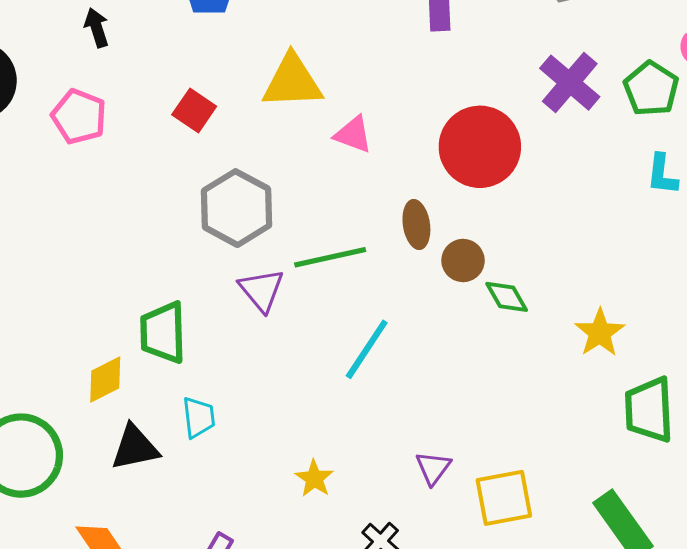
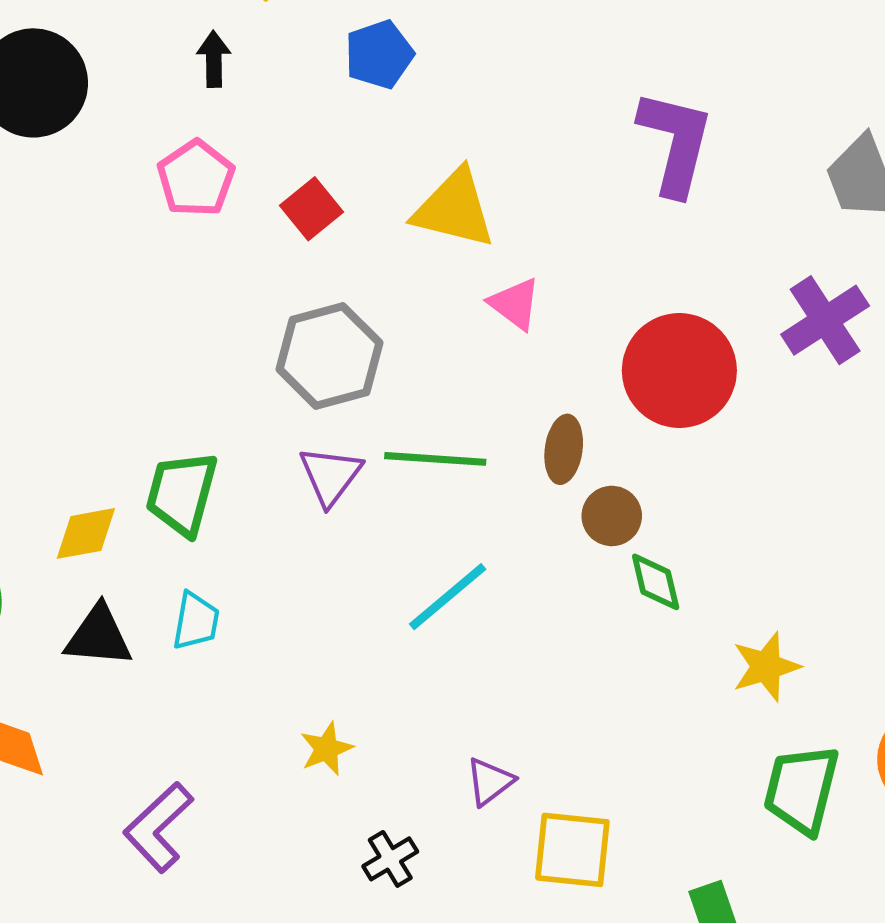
pink pentagon: (79, 117) -> (196, 178), moved

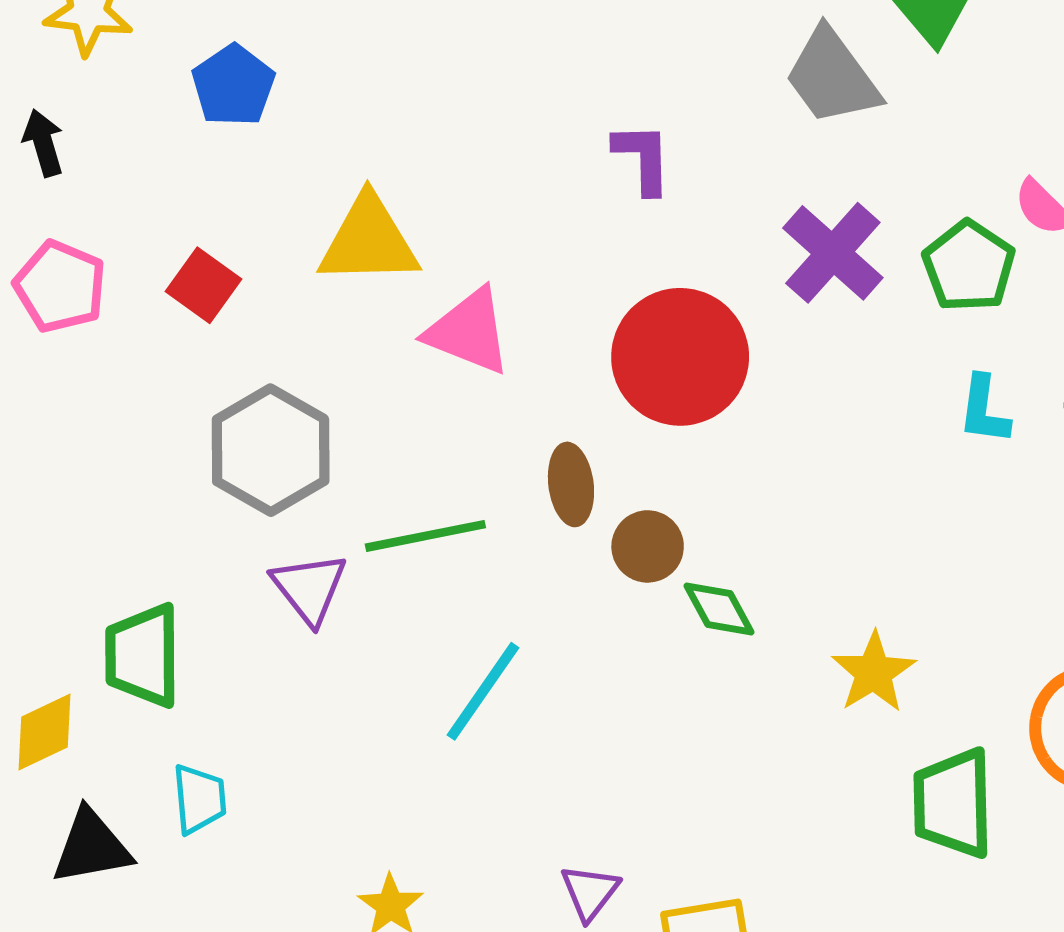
purple L-shape: (675, 143) -> (643, 158), moved, size x0.6
pink triangle: (515, 304) -> (469, 332), size x1.4

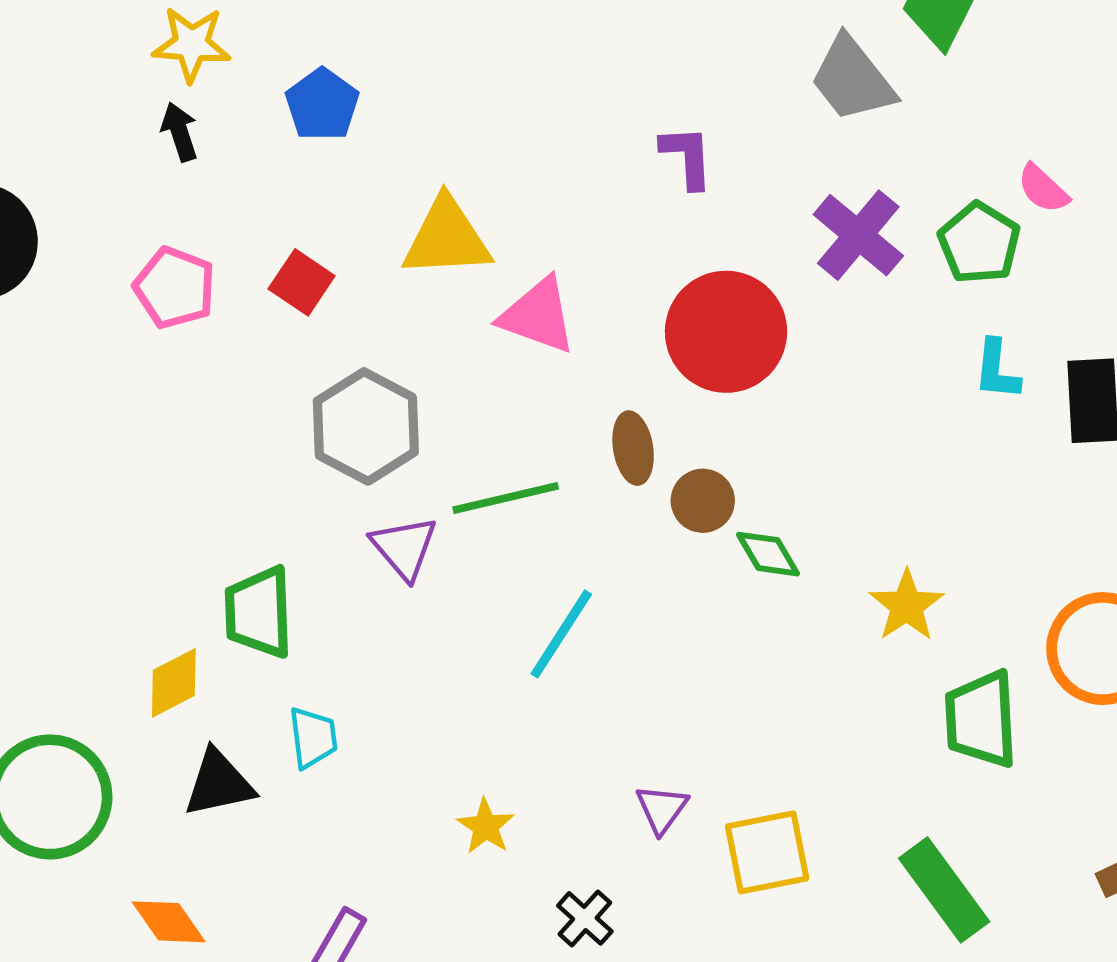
black arrow: (43, 143) -> (180, 132), moved

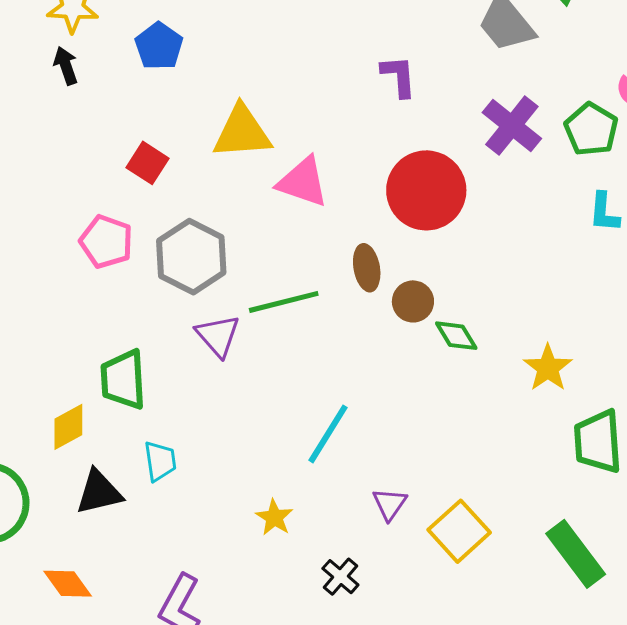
pink pentagon: (175, 288) -> (106, 242), moved
cyan line: (561, 634) -> (328, 434), moved
yellow square: (767, 852) -> (459, 531), turned -30

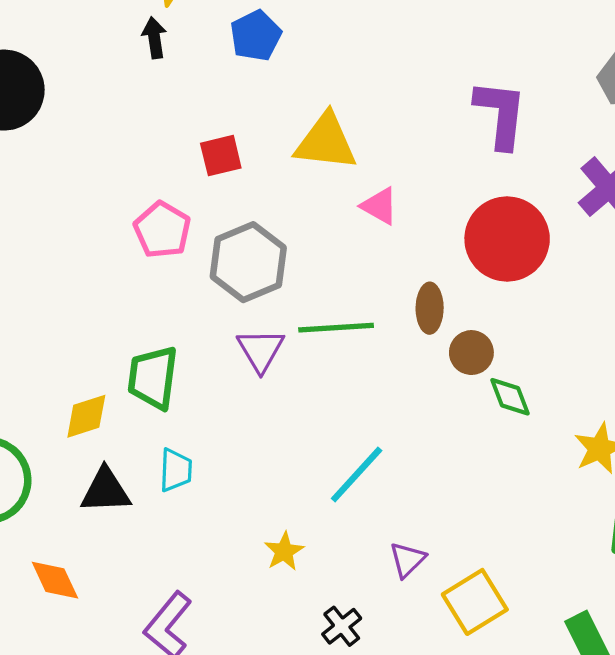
purple L-shape: (399, 76) -> (501, 114), size x1.5
red square: (147, 163) -> (221, 156), turned 33
pink triangle: (303, 182) -> (380, 206), size x0.7

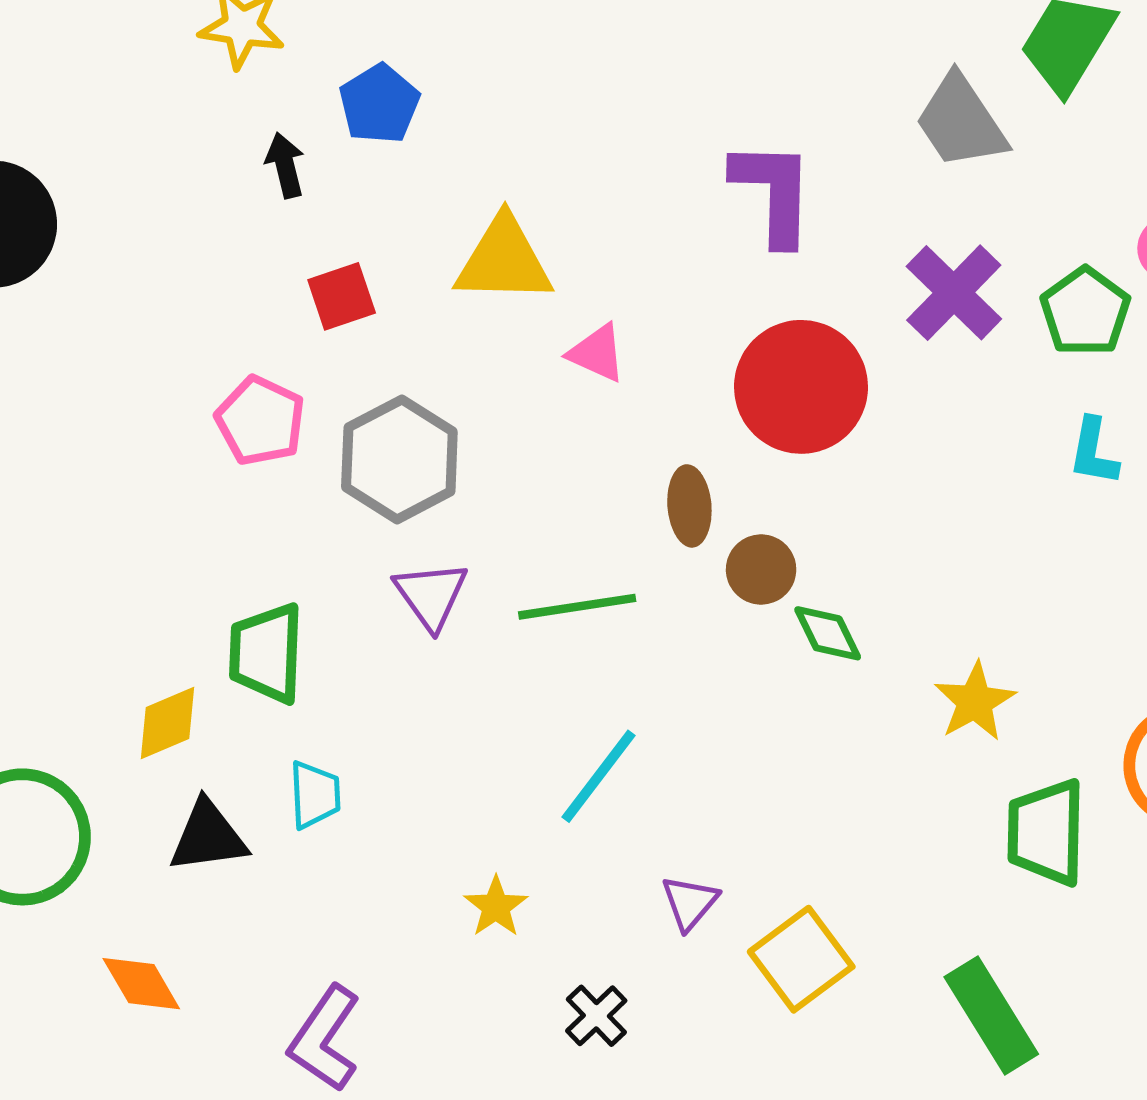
black arrow: (154, 38) -> (285, 165), moved
green line: (336, 328) -> (577, 607), moved

